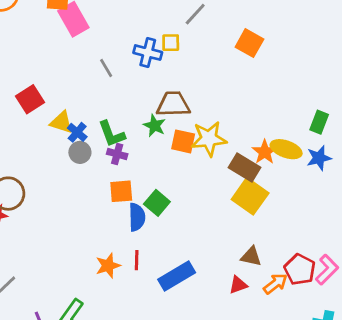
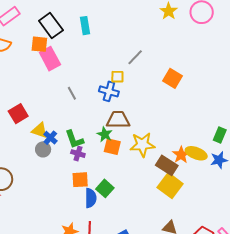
blue cross: (148, 53) -> (109, 91), moved
orange square: (183, 141) -> (112, 147), moved
gray circle: (80, 152) -> (43, 149), moved

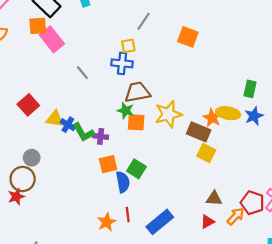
green L-shape: (74, 139) -> (83, 132), moved
gray circle: (43, 149) -> (32, 158), moved
yellow square: (170, 186) -> (206, 153), size x0.7

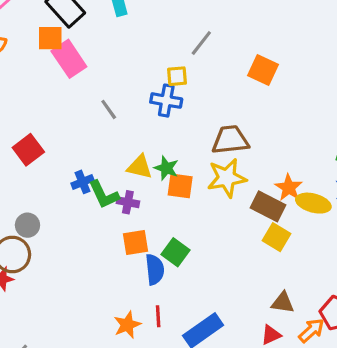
brown trapezoid: (137, 92) -> (230, 140), moved
yellow ellipse: (228, 113) -> (313, 203), moved
yellow triangle: (55, 119) -> (140, 167), moved
blue cross: (68, 125) -> (83, 182), turned 32

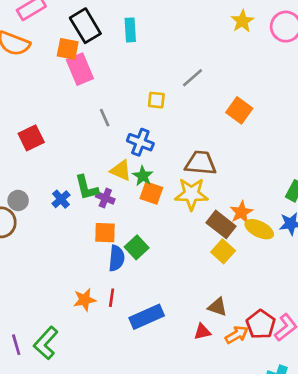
yellow square: (177, 76) -> (156, 100), moved
blue cross: (166, 101) -> (140, 142), moved
blue cross: (83, 182) -> (61, 199), moved, turned -30

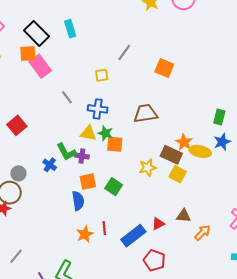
yellow star: (191, 194) -> (148, 168), moved, size x0.7
blue semicircle: (117, 258) -> (78, 201), moved
red pentagon: (261, 324) -> (154, 260), moved
red triangle: (202, 332) -> (158, 224), moved

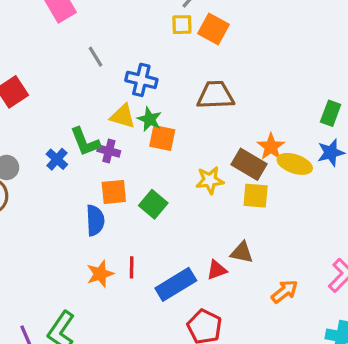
orange square: (164, 68) -> (213, 29), moved
yellow square: (102, 75) -> (182, 25), moved
yellow square: (178, 174) -> (256, 196), turned -30
brown triangle: (183, 216) -> (242, 252), moved

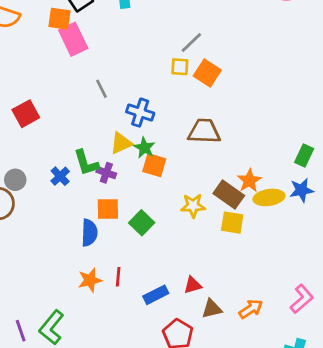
yellow triangle: (123, 116) -> (121, 143), turned -45
yellow ellipse: (295, 164) -> (269, 197), turned -32
brown triangle: (242, 252) -> (212, 309), moved, turned -30
blue rectangle: (176, 284) -> (156, 295), size x0.7

